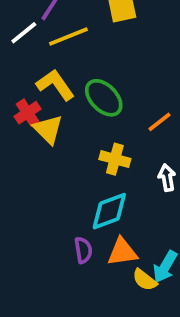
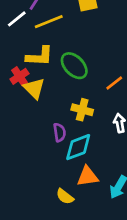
yellow L-shape: (55, 85) -> (39, 56), turned 128
purple semicircle: (83, 250) -> (59, 132), moved
yellow semicircle: (145, 280) -> (65, 196), moved

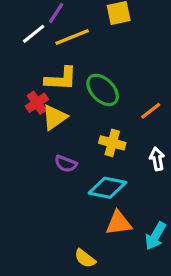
yellow triangle: (34, 88) -> (54, 117), turned 40
purple semicircle: (59, 132) -> (66, 164), moved, turned 120
cyan diamond: (78, 147) -> (107, 188), turned 32
yellow semicircle: (65, 196) -> (85, 258), moved

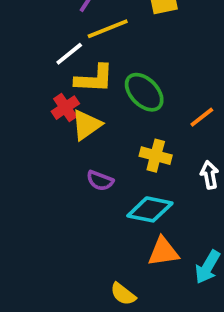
white line: (34, 34) -> (69, 54), moved

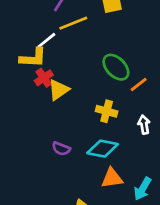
yellow L-shape: (94, 79) -> (33, 58), moved
green ellipse: (144, 92) -> (116, 67), moved
purple semicircle: (100, 181) -> (61, 149), moved

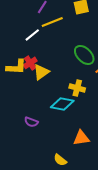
yellow L-shape: (33, 58) -> (16, 67), moved
purple semicircle: (61, 149) -> (31, 122), moved
cyan diamond: (103, 149) -> (62, 104), moved

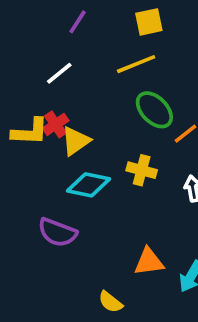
yellow line: (52, 22) -> (136, 64), moved
cyan diamond: (62, 104) -> (89, 185), moved
purple semicircle: (31, 122) -> (57, 232), size x1.5

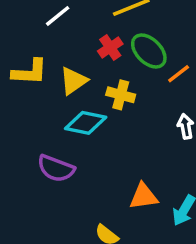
red cross: (56, 124) -> (110, 47), moved
yellow cross: (142, 170) -> (121, 95), moved

